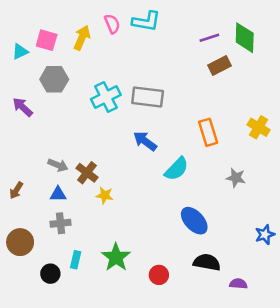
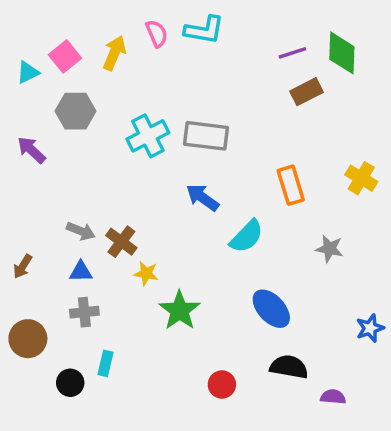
pink square: (47, 40) -> (65, 56), turned 35
green star: (116, 257) -> (180, 310), moved

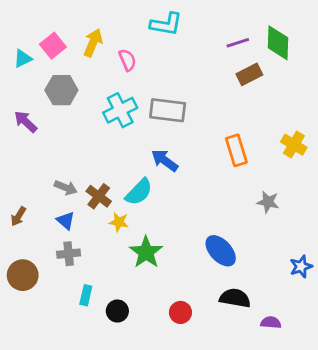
pink semicircle: (157, 34) -> (127, 60), moved
cyan semicircle: (247, 236) -> (139, 192), moved
blue triangle: (81, 272) -> (66, 221), turned 42
black circle: (70, 383) -> (117, 311), moved

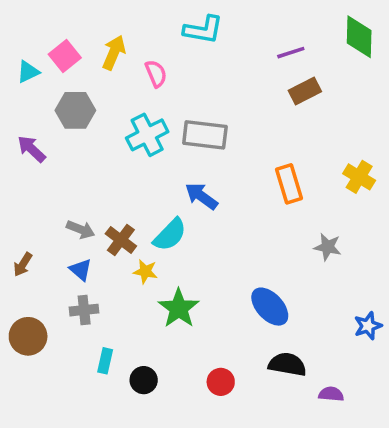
green diamond: (278, 43) -> (359, 37), moved

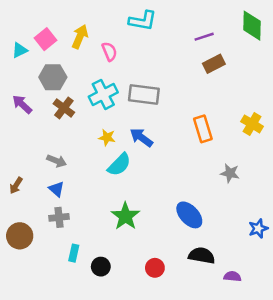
brown cross: (121, 240) -> (64, 108), moved
yellow star: (145, 271) -> (107, 137), moved

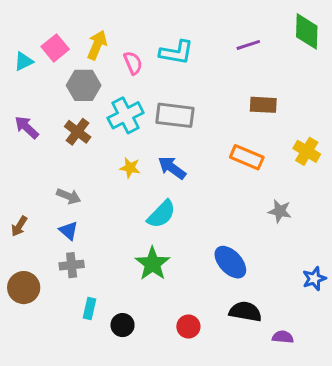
cyan L-shape: (143, 21) -> (176, 52), moved
brown rectangle: (214, 64) -> (263, 105), moved, turned 30
gray hexagon: (53, 77) -> (84, 85), moved
orange rectangle: (203, 129) -> (247, 157), turned -50
cyan semicircle: (119, 165) -> (161, 214), moved

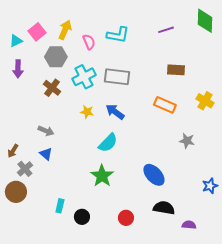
purple arrow: (27, 127) -> (18, 69), moved, turned -132
gray cross: (72, 265) -> (25, 169), moved, turned -35

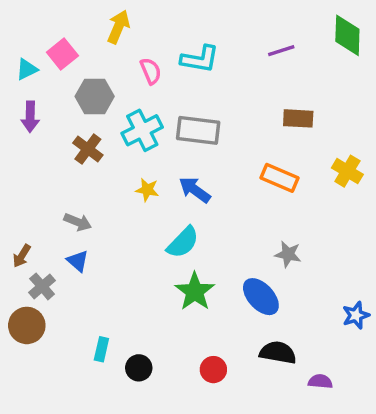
yellow arrow: (65, 30) -> (118, 27), moved
gray star: (187, 141) -> (288, 254), moved
green star: (102, 176) -> (195, 292), moved

